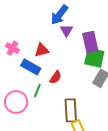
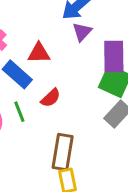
green line: (37, 91) -> (19, 112), turned -56

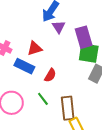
green line: (19, 112) -> (43, 99), moved

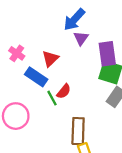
red triangle: (35, 48) -> (50, 59), turned -35
green line: (43, 99) -> (52, 98), moved

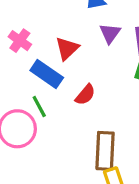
purple triangle: (81, 38) -> (110, 33), moved
green line: (52, 98) -> (39, 107), moved

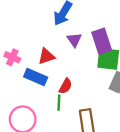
red triangle: (67, 48) -> (46, 56), turned 36
green line: (39, 107) -> (59, 103), moved, turned 42

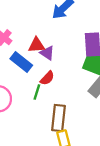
purple triangle: (74, 40) -> (47, 53), moved, turned -35

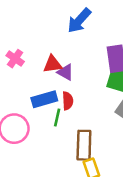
blue rectangle: (21, 62) -> (44, 99), moved, turned -50
red semicircle: (47, 78) -> (68, 101), turned -42

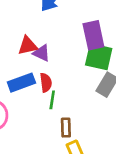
green line: (57, 118) -> (52, 100), moved
brown rectangle: (84, 145) -> (66, 128), size x0.6

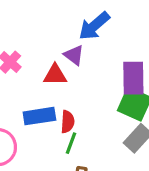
purple triangle: (42, 53) -> (74, 55), moved

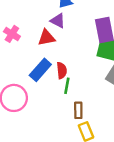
blue rectangle: (39, 116) -> (40, 70), turned -30

